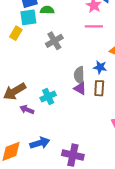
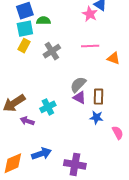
pink line: (94, 26) -> (90, 46), moved
yellow rectangle: (16, 33) -> (24, 46), moved
blue star: (100, 67) -> (96, 117), moved
gray semicircle: (79, 75) -> (78, 84), turned 48

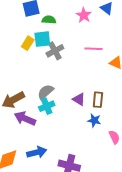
pink star: (90, 14) -> (84, 15), moved
cyan square: (25, 29) -> (42, 39), moved
gray semicircle: (78, 84) -> (46, 92), moved
purple arrow: (27, 121) -> (25, 118), size x1.5

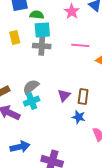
cyan square: (42, 39) -> (42, 30), moved
yellow rectangle: (28, 43) -> (15, 38), turned -48
gray cross: (55, 51) -> (42, 46), turned 30
purple triangle: (79, 99) -> (64, 95), turned 40

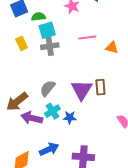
purple triangle: (64, 95) -> (82, 90), size x1.6
cyan cross: (32, 101) -> (52, 111), moved
blue star: (79, 117) -> (70, 117), moved

